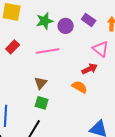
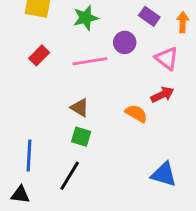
purple circle: (66, 26) -> (125, 42), moved
red arrow: (90, 69) -> (162, 95), moved
brown triangle: (41, 83) -> (80, 108), turned -40

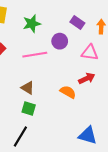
pink triangle: (167, 58) -> (90, 53), turned -30

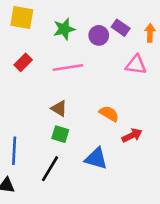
purple circle: (60, 41) -> (99, 35), moved
red arrow: (87, 78) -> (132, 135), moved
blue triangle: (88, 135) -> (96, 158), moved

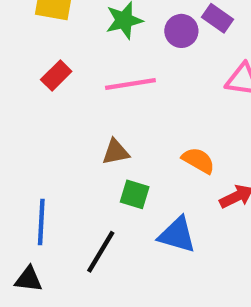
brown triangle: (59, 108) -> (116, 152), turned -42
green square: (60, 134) -> (135, 194), moved

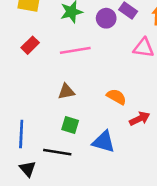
green square: (135, 194) -> (70, 125), moved
black line: (101, 252) -> (57, 152), turned 68
black triangle: (29, 279) -> (28, 169), moved, turned 42

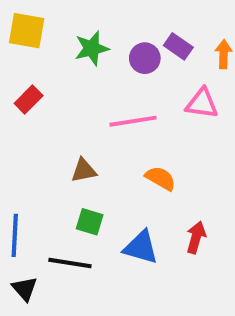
pink line: (75, 50) -> (133, 121), moved
red arrow: (140, 119) -> (196, 237), moved, turned -48

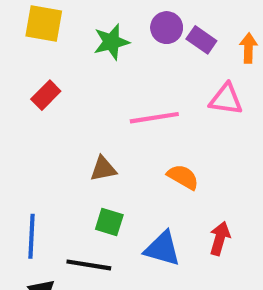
purple circle: (145, 58) -> (167, 28), moved

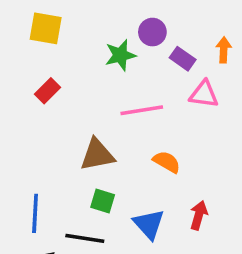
purple rectangle: (201, 40) -> (183, 59), moved
green star: (111, 42) -> (120, 55), moved
brown triangle: (103, 169) -> (97, 155), size x1.5
blue triangle: (163, 249) -> (149, 224), turned 32

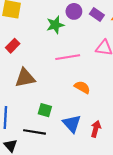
purple rectangle: (183, 59) -> (97, 15), moved
brown triangle: (97, 155) -> (25, 78), moved
red arrow: (199, 215) -> (96, 129), moved

